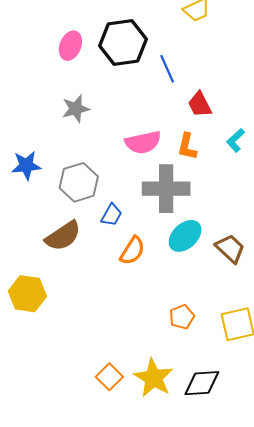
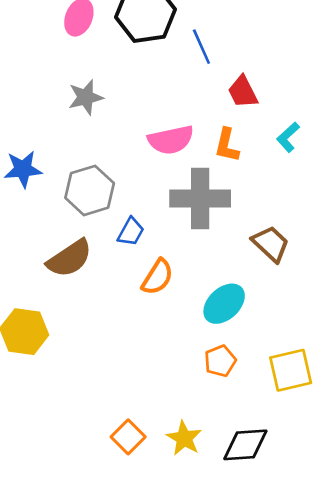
cyan ellipse: (185, 236) -> (224, 304), moved
brown trapezoid: (230, 249) -> (271, 244), moved
yellow star: (153, 378) -> (184, 438), size x0.7

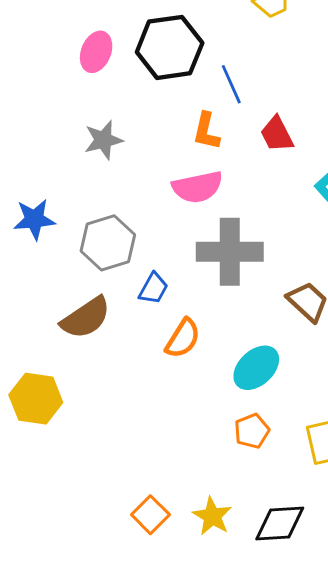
orange L-shape: (227, 145) -> (206, 131), moved

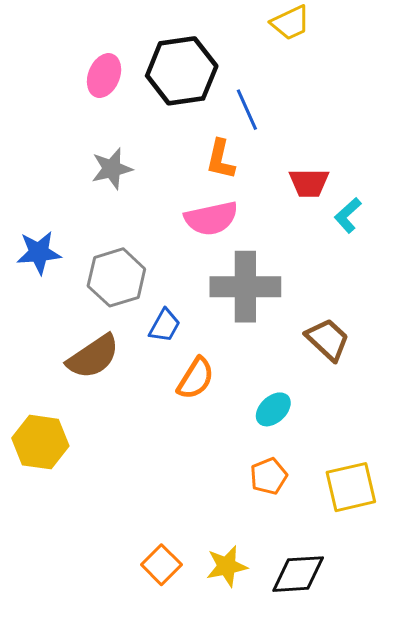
red trapezoid: (277, 134) -> (309, 183), moved, turned -63
cyan ellipse: (256, 368) -> (273, 409), size x0.7
yellow star: (212, 516) -> (227, 566), turned 30

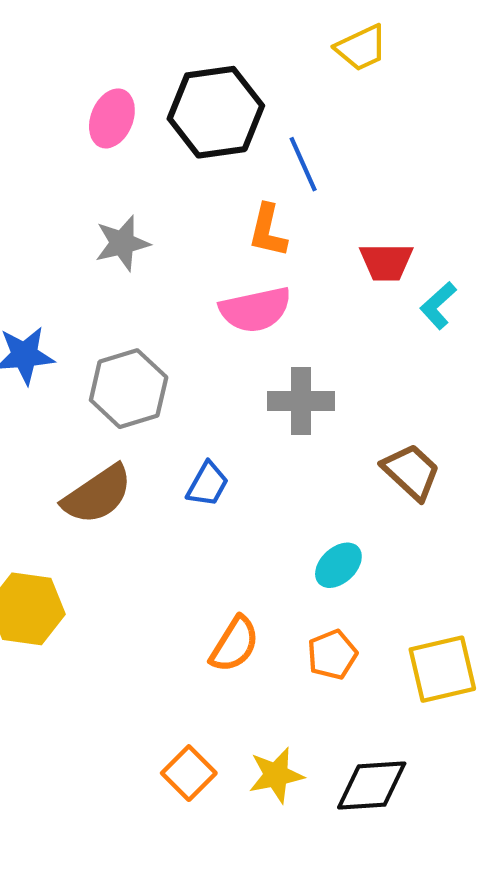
gray cross: (245, 287) -> (301, 401), size x0.7
blue trapezoid: (165, 326) -> (208, 484), moved
orange semicircle: (196, 378) -> (235, 644), moved

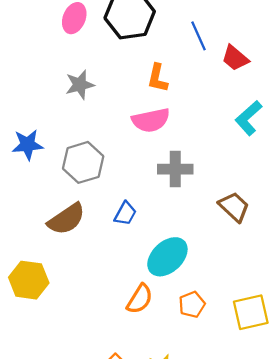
blue line: (303, 164) -> (199, 36), moved
red trapezoid: (386, 262) -> (235, 58), moved, turned 40
cyan L-shape: (438, 305) -> (249, 118), size x1.4
cyan ellipse: (338, 565) -> (167, 257), moved, size x1.6

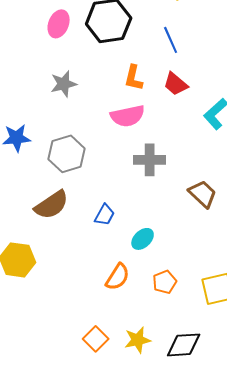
red trapezoid: (235, 58) -> (176, 84), moved
blue trapezoid: (125, 213) -> (105, 215), moved
cyan ellipse: (167, 257) -> (143, 239), size x0.6

